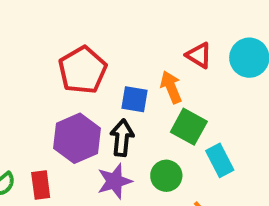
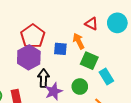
purple hexagon: (77, 138) -> (29, 57), moved
black arrow: (122, 138) -> (43, 78), moved

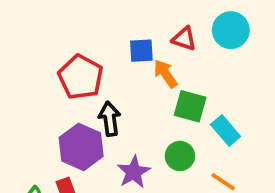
blue square: (60, 49) -> (141, 51), moved
purple hexagon: (29, 57) -> (81, 147), moved
black arrow: (43, 78) -> (110, 119), moved

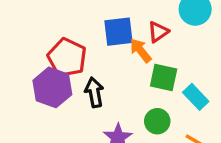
red triangle: (184, 39) -> (158, 32), moved, turned -50
blue square: (141, 51) -> (118, 32), size x1.4
purple hexagon: (81, 147) -> (52, 87), moved

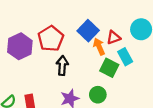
blue square: (118, 32) -> (88, 31), turned 36
purple hexagon: (52, 87) -> (20, 46), moved
cyan rectangle: (196, 97) -> (125, 57), moved

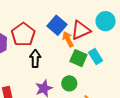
red triangle: (114, 38) -> (81, 30), size x1.5
cyan rectangle: (125, 57) -> (96, 56), moved

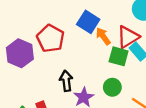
red triangle: (81, 30) -> (128, 37), moved
black arrow: (35, 59) -> (66, 81), moved

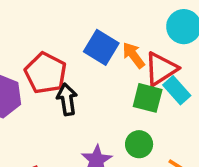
orange arrow: (103, 36) -> (134, 55), moved
black arrow: (66, 81) -> (67, 99), moved

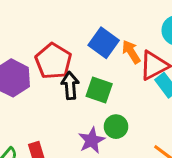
green square: (148, 98) -> (99, 90), moved
green circle: (139, 144) -> (116, 127), moved

